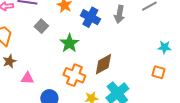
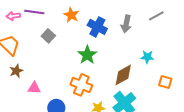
green star: (69, 43) -> (87, 55), moved
cyan star: (164, 47) -> (147, 57), moved
brown diamond: (103, 64) -> (123, 75), moved

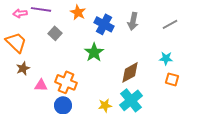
gray line: (156, 16) -> (170, 24), moved
cyan star: (147, 57) -> (166, 58), moved
orange cross: (81, 85) -> (66, 82), moved

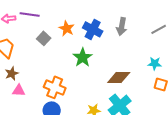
orange star: (78, 12) -> (67, 28), moved
brown diamond: (130, 72) -> (119, 77), turned 30
pink triangle: (41, 85) -> (19, 90), moved

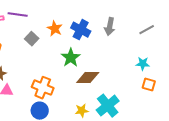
brown diamond: (119, 77) -> (88, 78), moved

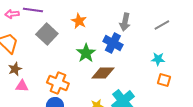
orange star: (55, 29) -> (79, 21), moved
blue cross: (81, 30) -> (113, 43), moved
gray square: (32, 39) -> (47, 34), size x1.5

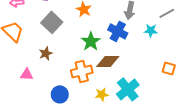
cyan star: (158, 59) -> (151, 30), moved
brown star: (15, 69) -> (46, 53), moved
orange cross: (58, 83) -> (82, 71), moved, turned -35

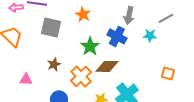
gray square: (52, 22) -> (51, 27), turned -30
brown star: (46, 53) -> (54, 64), moved
orange cross: (82, 71) -> (81, 76), turned -30

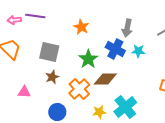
gray square: (51, 27) -> (49, 52), moved
cyan star: (150, 35) -> (138, 51), moved

